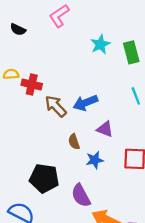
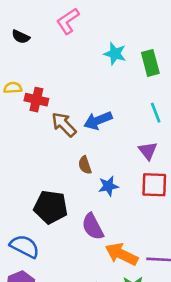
cyan star: (100, 44) -> (115, 54), turned -30
purple triangle: (105, 129) -> (148, 151), moved, turned 30

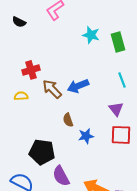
yellow semicircle: (13, 88) -> (21, 96), moved
red cross: (36, 100) -> (31, 70), turned -30
purple semicircle: (93, 227) -> (61, 176), moved

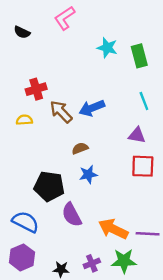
purple triangle: (116, 109) -> (137, 135), turned -42
brown semicircle: (68, 120) -> (80, 148), turned 88
blue star: (86, 136) -> (88, 174), moved

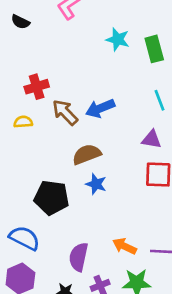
brown semicircle: (80, 148) -> (87, 154), size x1.5
blue star: (88, 174) -> (96, 184), turned 30
purple semicircle: (72, 215) -> (79, 257), moved, turned 40
orange arrow: (113, 229) -> (124, 246), size x0.7

